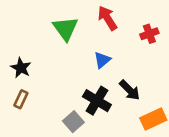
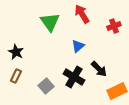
gray square: (73, 122) -> (46, 86), moved

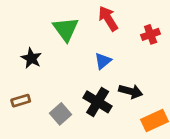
black star: (16, 52) -> (31, 58), moved
black arrow: (99, 69) -> (131, 91), turned -30
brown rectangle: (16, 76) -> (21, 101), turned 48

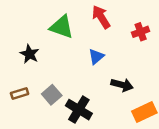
green triangle: (66, 29) -> (62, 27), turned -35
black cross: (98, 102) -> (79, 110), moved
gray square: (60, 114) -> (52, 95), moved

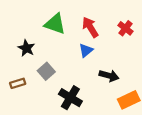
red arrow: (101, 17) -> (90, 27), moved
red cross: (141, 32) -> (125, 28), turned -32
gray square: (52, 95) -> (46, 71), moved

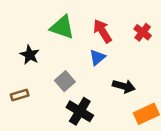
gray square: (46, 71) -> (65, 81), moved

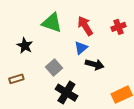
red cross: (143, 32) -> (119, 27), turned 32
black arrow: (124, 86) -> (95, 64), moved

